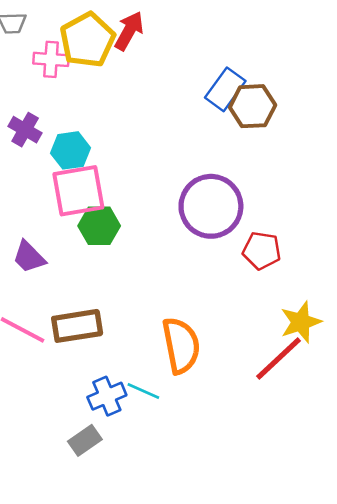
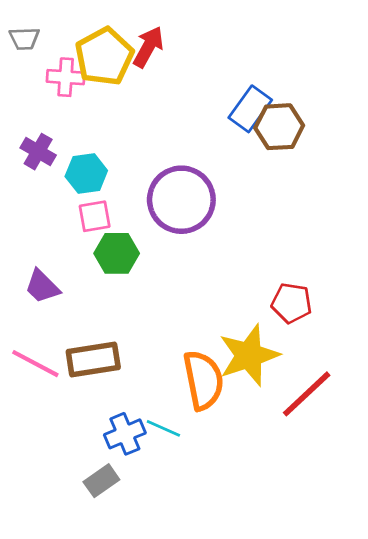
pink square: (78, 191) -> (95, 216), size x0.6
purple circle: (211, 206) -> (181, 200), moved
red pentagon: (262, 251) -> (292, 303), moved
yellow star: (301, 322) -> (249, 355), moved, size x1.4

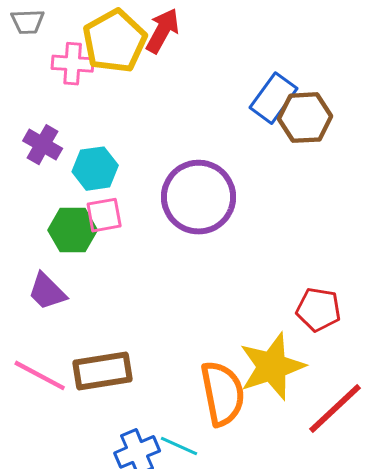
green hexagon: (117, 253) -> (73, 230), moved

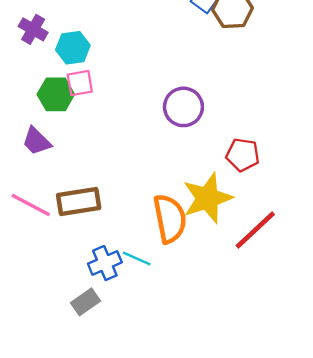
purple circle: (199, 197) -> (183, 107), moved, size x0.7

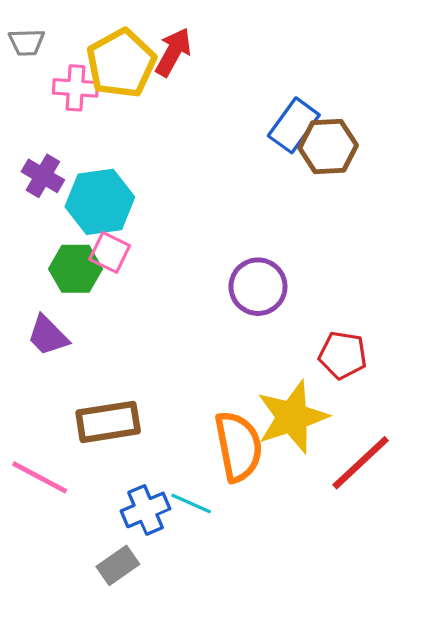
cyan hexagon: (73, 48) -> (100, 202), size x1.4
pink square: (80, 83) -> (110, 252), turned 36
pink line: (31, 205) -> (40, 477), moved

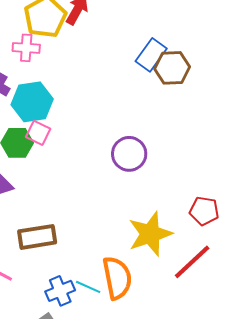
pink cross: (75, 88) -> (26, 48), moved
red pentagon: (343, 355) -> (204, 211), moved
orange semicircle: (238, 446) -> (117, 278), moved

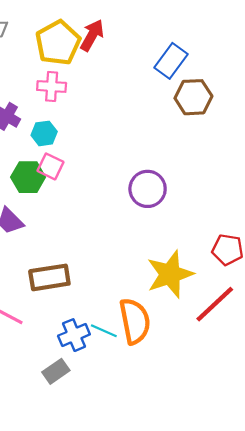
pink cross: (26, 48) -> (52, 86), moved
blue rectangle: (151, 55) -> (171, 61), moved
cyan hexagon: (32, 102) -> (44, 133), size x0.6

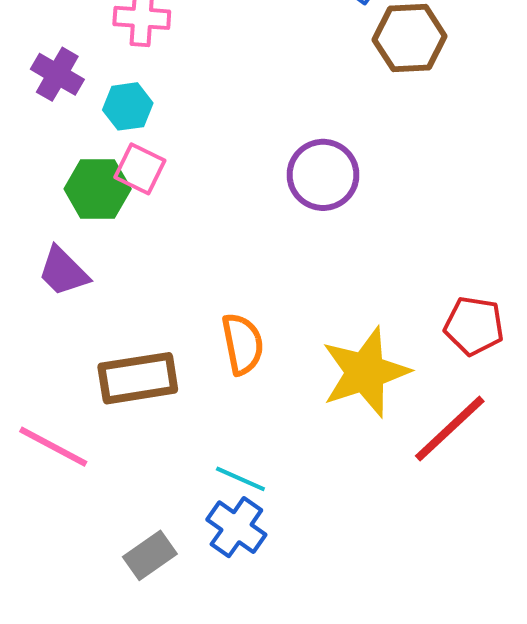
purple circle: (148, 189) -> (323, 175), moved
orange semicircle: (135, 321) -> (242, 344), moved, size x0.7
blue cross: (74, 335) -> (236, 527), moved, turned -32

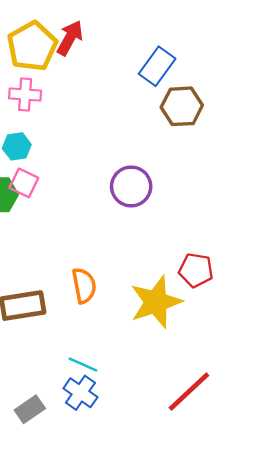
red pentagon: (474, 326) -> (196, 270), moved
red line: (450, 429) -> (189, 392), moved

